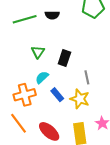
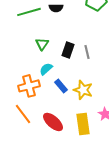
gray line: (87, 77) -> (87, 52), moved

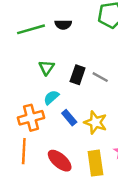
gray line: (87, 52) -> (100, 77), turned -48
orange line: (23, 114) -> (24, 151), turned 40

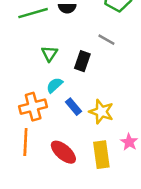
gray line: (100, 77) -> (106, 40), moved

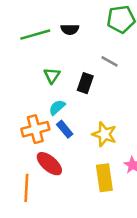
blue rectangle: (74, 107) -> (65, 129), moved
orange line: (25, 142) -> (26, 188), moved
red ellipse: (63, 152) -> (49, 164), moved

